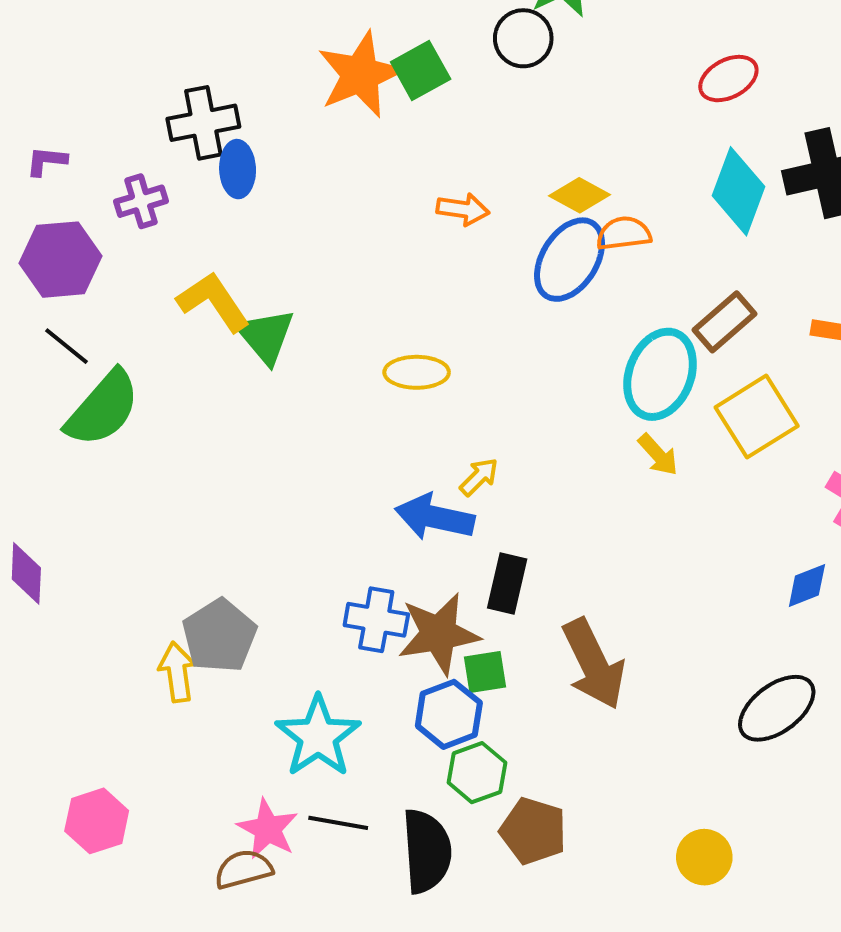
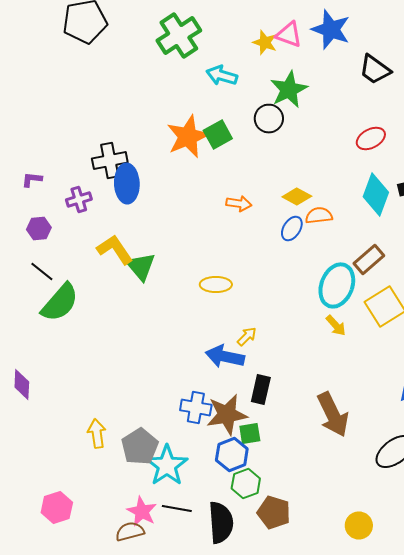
blue ellipse: (238, 169) -> (127, 184), size x1.4
purple hexagon: (60, 260) -> (39, 228), size x0.6
blue ellipse: (570, 260) -> (292, 228), size x0.6
gray pentagon: (219, 636) -> (140, 446), moved
brown arrow: (594, 664) -> (333, 414), moved

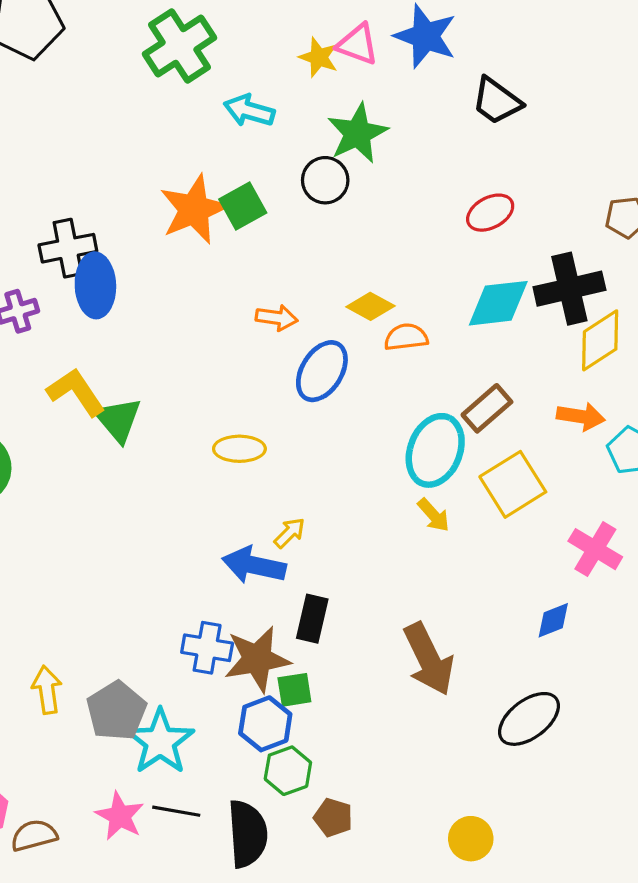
cyan diamond: (376, 194) -> (498, 303), turned 63
blue ellipse: (292, 228) -> (322, 371), moved, size x1.5
brown pentagon: (274, 512) -> (333, 818), size x0.7
brown semicircle: (130, 532) -> (34, 835), moved

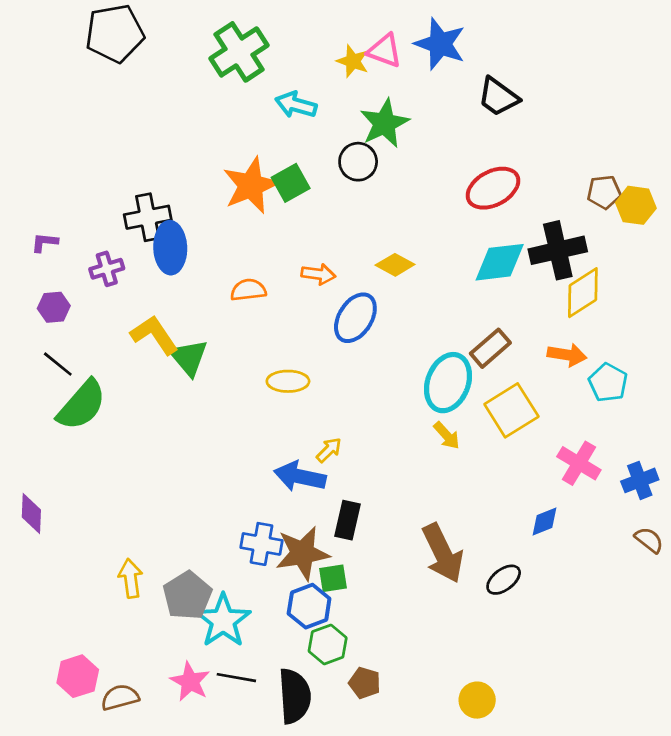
red ellipse: (490, 213) -> (493, 188), size x1.4
orange semicircle: (406, 337) -> (248, 290), moved
black ellipse: (529, 719) -> (504, 580), moved, size x0.7

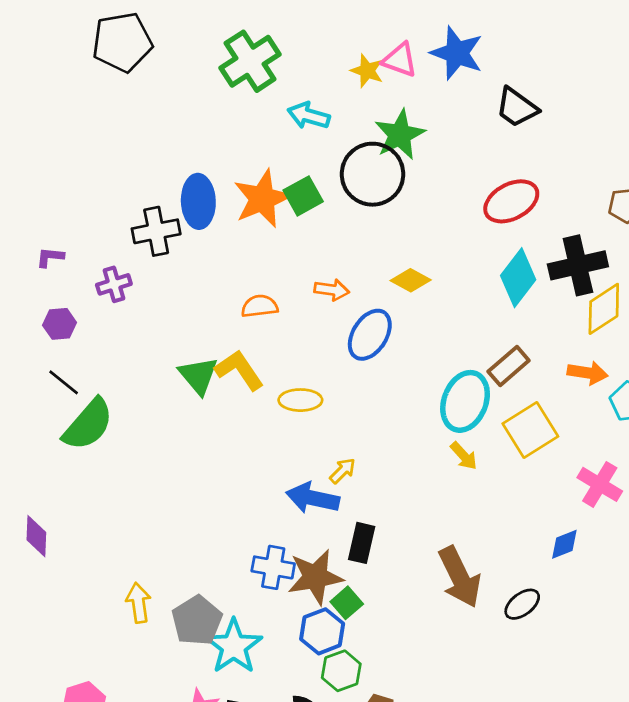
black circle: (358, 162) -> (373, 174), size x1.6
blue ellipse: (170, 248) -> (198, 201), moved
cyan diamond: (500, 262) -> (518, 278), turned -46
yellow L-shape: (154, 335) -> (239, 370), moved
green square: (333, 578) -> (347, 603), turned -32

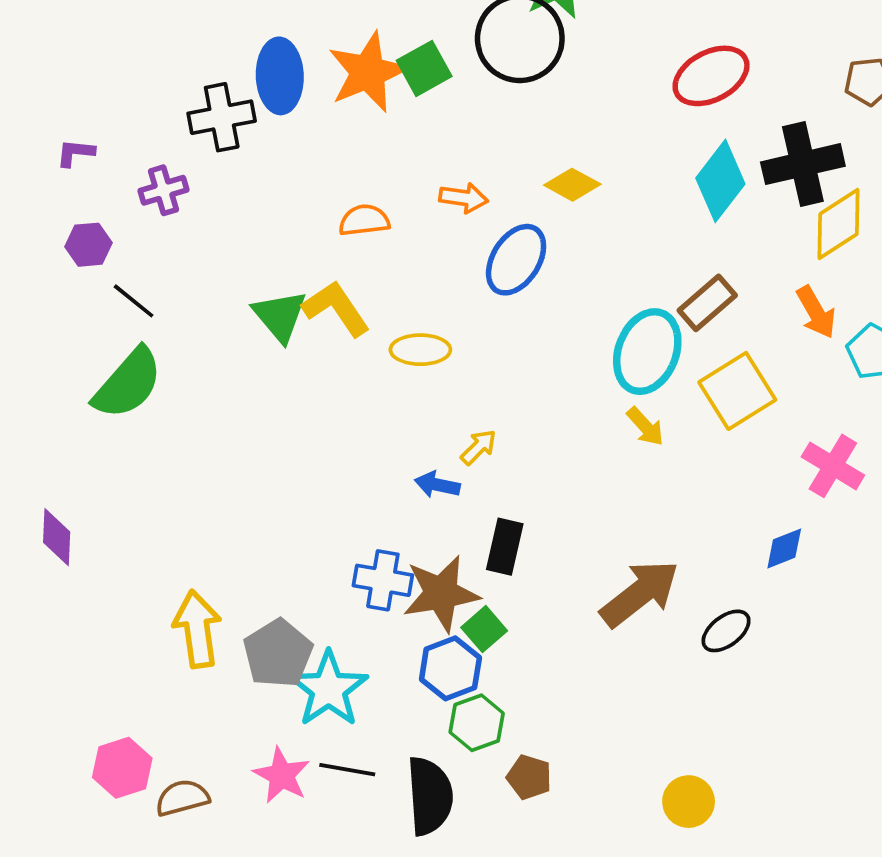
orange arrow: (587, 373) -> (816, 312), turned 51
black line: (64, 382) -> (134, 301), moved
blue arrow: (313, 498) -> (437, 485), size x0.6
brown arrow: (460, 577) -> (640, 593), turned -102
yellow arrow: (138, 603) -> (197, 629), size x1.4

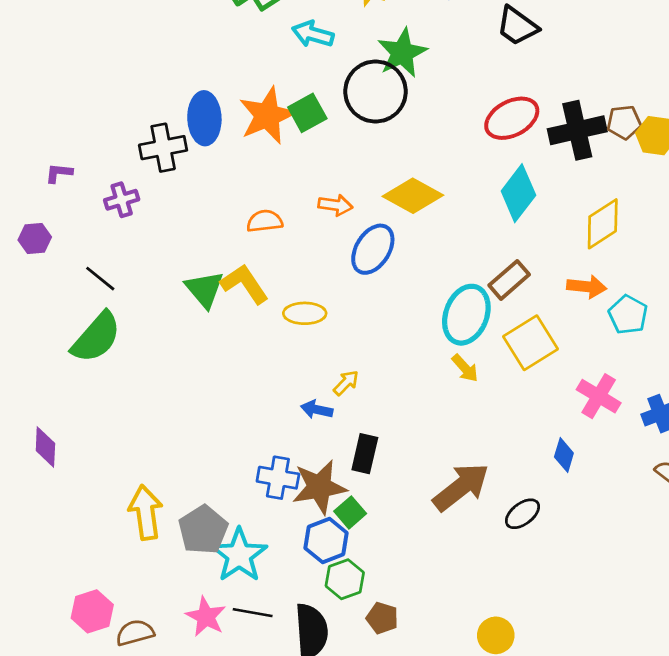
black cross: (803, 164) -> (577, 130), moved
yellow diamond: (572, 185) -> (413, 196), size x1.5
purple hexagon: (89, 245) -> (35, 238), moved
orange arrow: (816, 312) -> (587, 287), turned -54
blue diamond: (784, 548) -> (564, 455), turned -52

